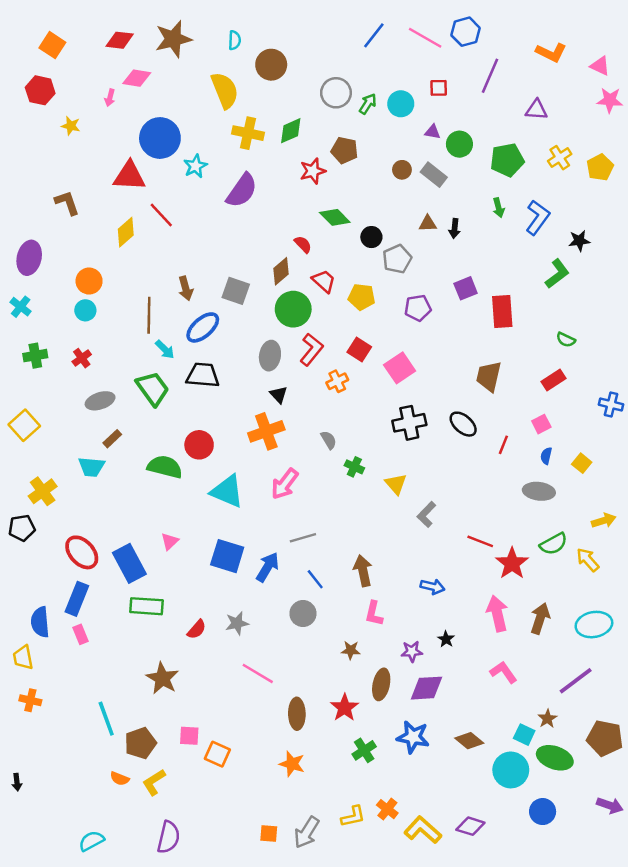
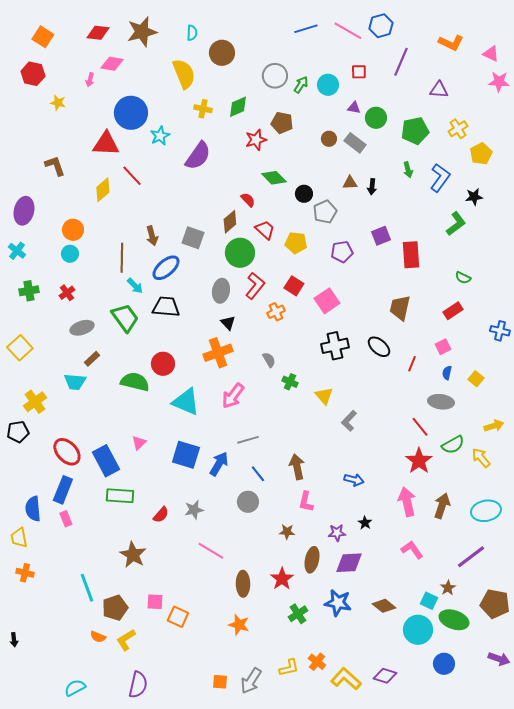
blue line: (374, 35) -> (306, 29), turned 35
yellow cross: (248, 133) -> (203, 109), size x0.7
yellow pentagon: (600, 167) -> (481, 154), moved
red line: (480, 541) -> (420, 427), moved, turned 30

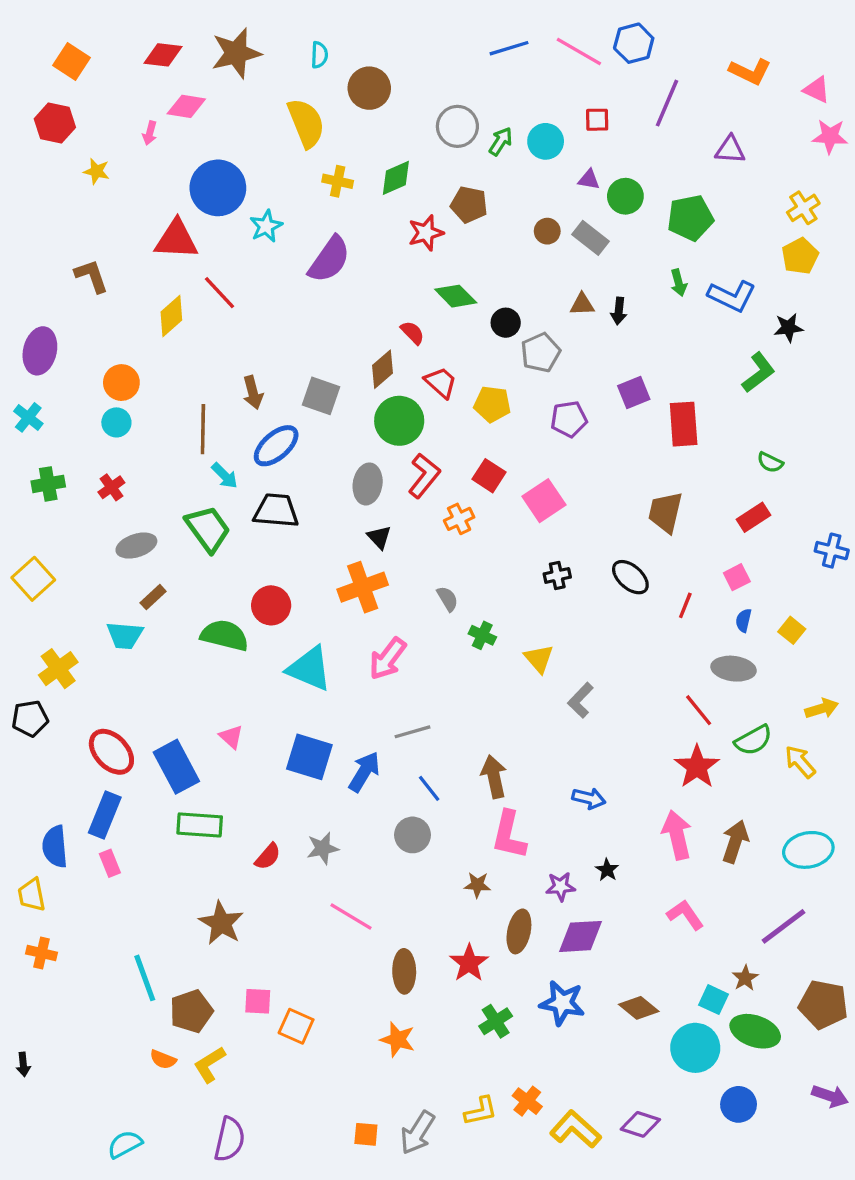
yellow cross: (458, 129) -> (803, 208), moved
blue L-shape: (440, 178) -> (732, 296), turned 80
black cross: (335, 346) -> (557, 575), size x0.6
pink triangle: (139, 443) -> (231, 737), turned -35
pink L-shape: (306, 502) -> (509, 835), size x1.4

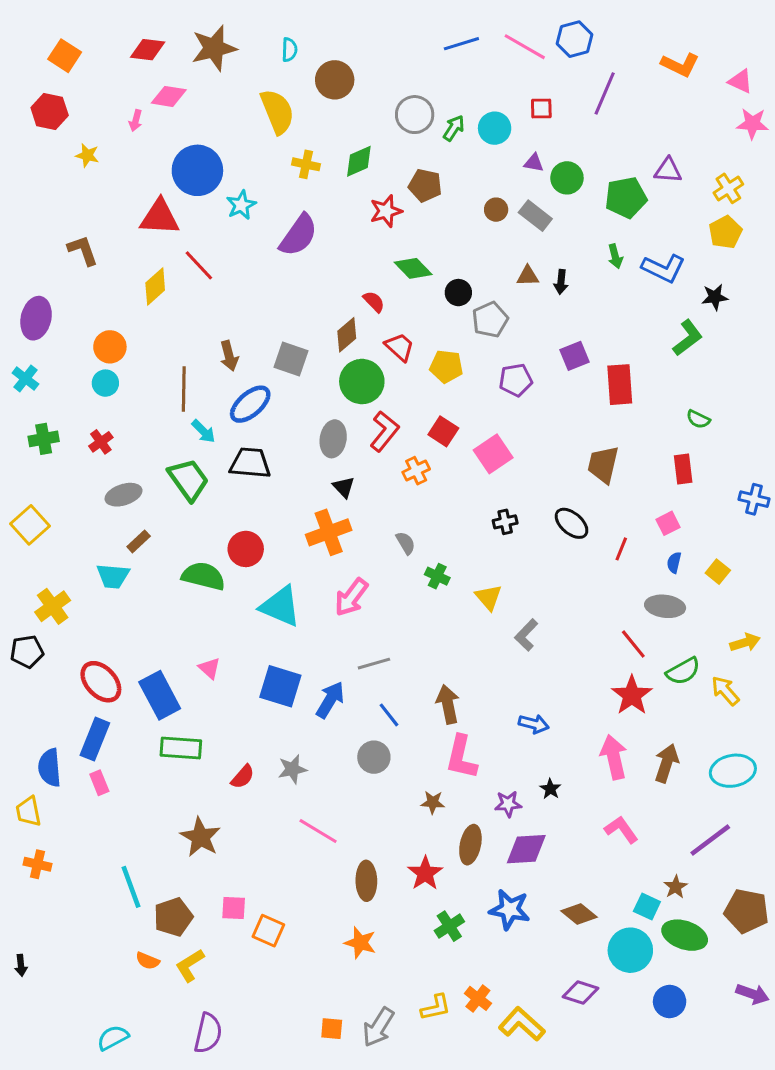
purple triangle: (730, 150) -> (668, 170), moved
red rectangle: (753, 517) -> (683, 469), turned -64
purple diamond: (640, 1124) -> (581, 992), moved

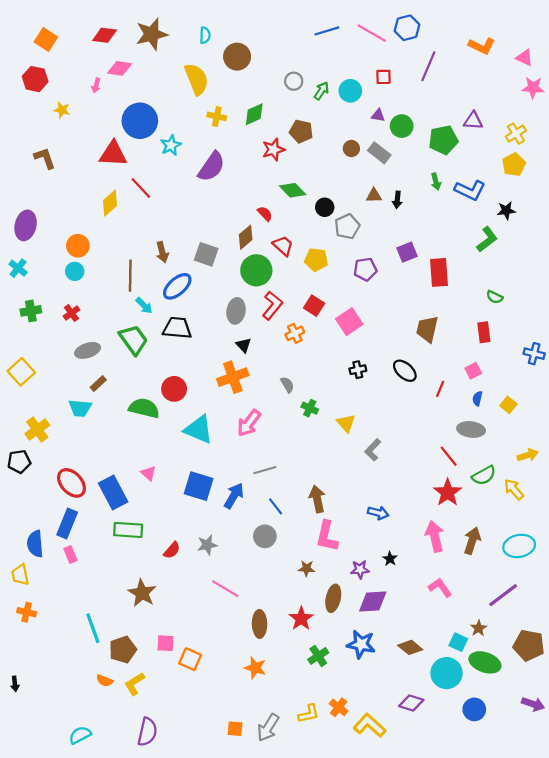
gray circle: (415, 115) -> (294, 81), size x0.7
brown L-shape: (83, 250) -> (45, 158), moved

